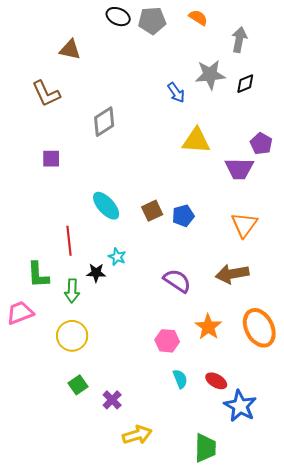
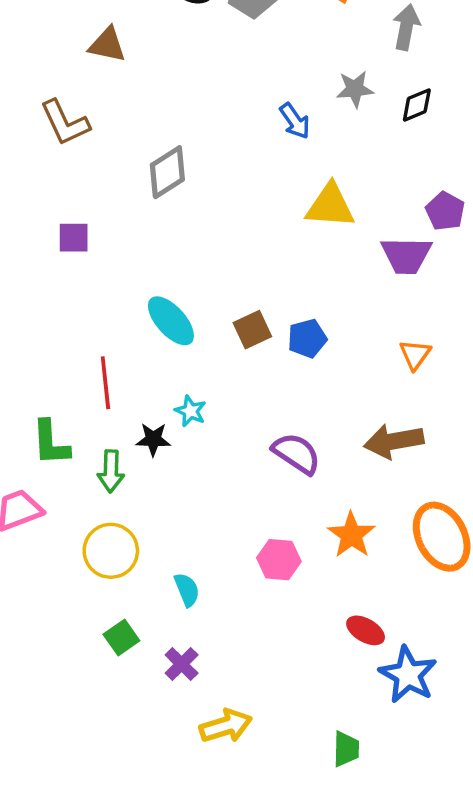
gray star: (210, 75) -> (355, 89), size x0.7
orange triangle: (244, 225) -> (415, 354), size x0.7
cyan semicircle: (180, 379) -> (187, 590), moved
green trapezoid: (205, 448) -> (346, 749), size x0.7

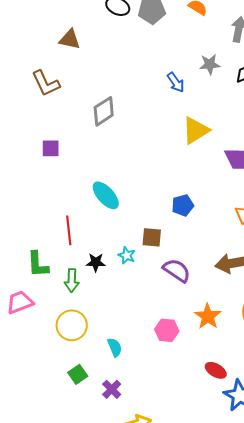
yellow triangle: (330, 206) -> (196, 130), turned -36
brown square: (252, 330) -> (152, 237), moved, turned 30
cyan star: (190, 411) -> (127, 255), moved

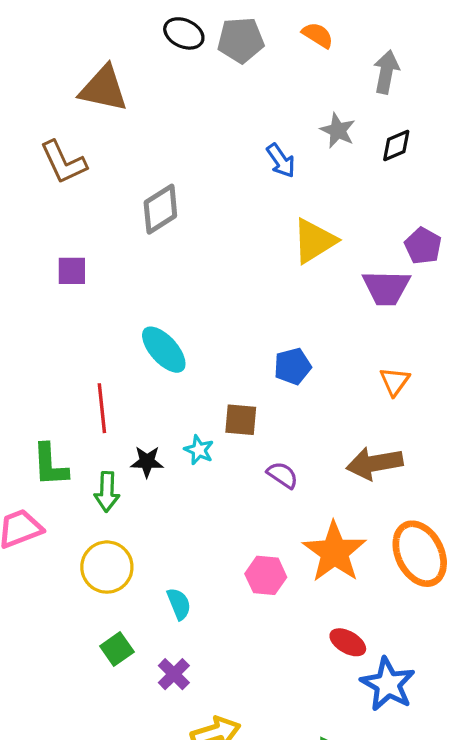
brown triangle: (70, 39) -> (104, 89), size x1.4
gray star: (210, 64) -> (338, 130), turned 30
purple semicircle: (177, 270) -> (283, 475), size x0.7
orange star: (208, 316) -> (334, 552), size x1.4

